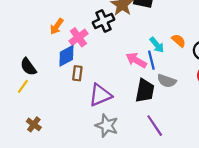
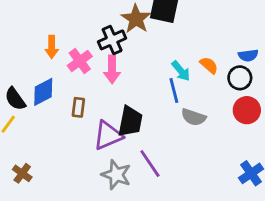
orange arrow: (57, 26) -> (52, 47), turned -35
blue diamond: (66, 56) -> (43, 92), moved
pink arrow: (136, 60) -> (112, 69), moved, turned -120
black trapezoid: (145, 91) -> (130, 121), moved
purple line: (155, 126) -> (150, 164), moved

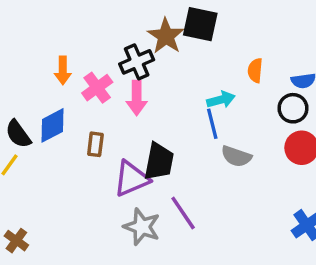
orange semicircle: (209, 65) -> (255, 70), moved, turned -126
cyan arrow: (181, 71) -> (221, 100), turned -65
brown cross: (22, 173) -> (16, 241), moved

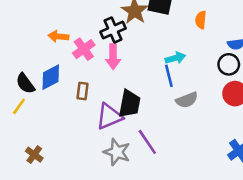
orange arrow: (63, 70) -> (58, 36), turned 96
orange semicircle: (255, 70) -> (201, 20), moved
gray semicircle: (236, 156) -> (187, 100), turned -40
brown cross: (16, 241) -> (34, 155), moved

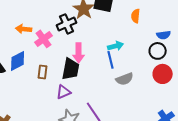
pink arrow: (113, 57) -> (79, 53), moved
black trapezoid: (130, 104) -> (71, 69), moved
purple triangle: (109, 116) -> (64, 92), size x0.7

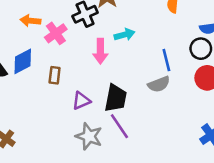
cyan arrow: (116, 46) -> (125, 35), moved
blue line: (111, 60) -> (166, 60), moved
black trapezoid: (71, 69) -> (116, 98), moved

